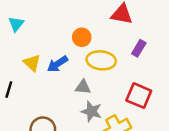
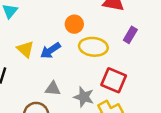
gray triangle: (83, 87) -> (53, 89), moved
red square: (139, 96) -> (114, 80), moved

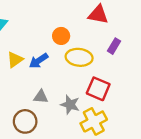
yellow triangle: (25, 49) -> (15, 60), turned 42

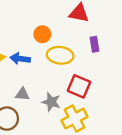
purple rectangle: (114, 46) -> (95, 44), turned -40
blue arrow: (39, 61) -> (20, 59), turned 42

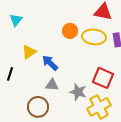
yellow ellipse: (60, 55) -> (94, 37), moved
blue arrow: (20, 59) -> (50, 63), moved, turned 36

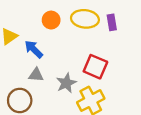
orange circle: (70, 31) -> (51, 20), moved
gray star: (78, 92) -> (66, 83), turned 30

